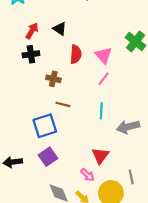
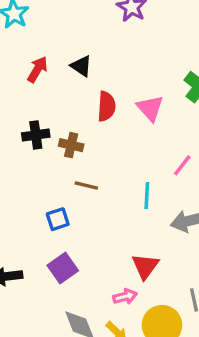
black cross: (31, 54) -> (36, 135), moved
pink line: (103, 79) -> (182, 165), moved
blue square: (45, 126) -> (58, 219), size x0.6
pink arrow: (87, 175) -> (125, 297), turned -56

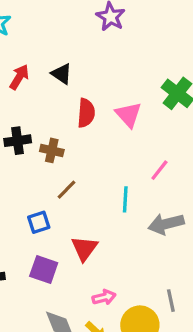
brown line: (86, 185) -> (66, 190), turned -60
red triangle: (145, 266) -> (84, 248), moved
purple square: (63, 268) -> (44, 270), turned -36

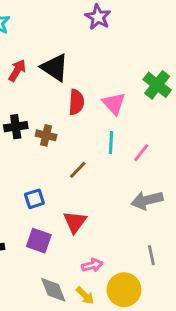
black triangle: (62, 74) -> (55, 67), size x1.5
brown line: (66, 190) -> (78, 170), moved
cyan line: (125, 199) -> (111, 143), moved
gray line: (171, 301) -> (151, 255), moved

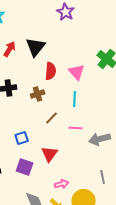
black triangle: (55, 67) -> (36, 47), turned 35
brown cross: (46, 135) -> (38, 94), moved, turned -32
pink line: (141, 153) -> (76, 128), moved, turned 56

